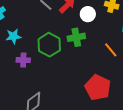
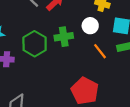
white circle: (88, 14) -> (90, 26), moved

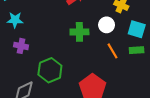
green hexagon: (35, 44) -> (50, 70), moved

